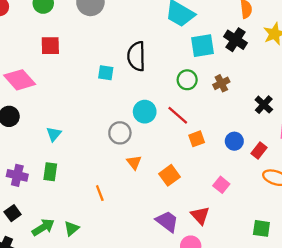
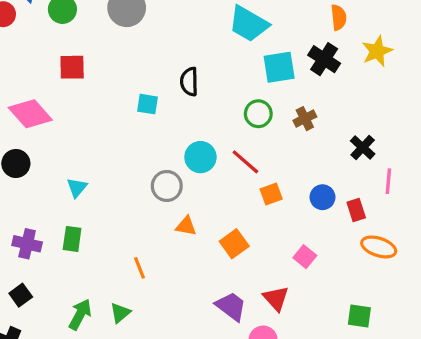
black semicircle: (136, 56) -> (189, 82), size x0.7
red rectangle: (259, 151) -> (356, 210), turned -56
orange triangle: (134, 162) -> (186, 226), turned -42
green arrow: (43, 227) -> (80, 314), moved, turned -30
green triangle: (72, 228) -> (120, 313), moved

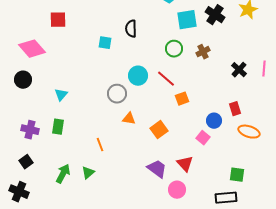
pink line: (388, 181) -> (264, 69), moved
blue circle: (322, 197) -> (214, 121), moved

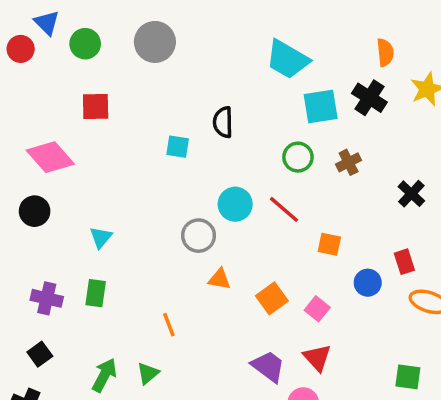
orange square: (182, 99) -> (329, 244), moved, turned 32
pink square: (203, 138) -> (317, 309), moved

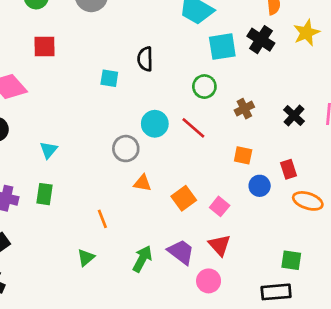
brown cross: (349, 162) -> (244, 109), moved
orange square: (329, 244) -> (243, 155), moved
green arrow: (104, 375) -> (142, 259), moved

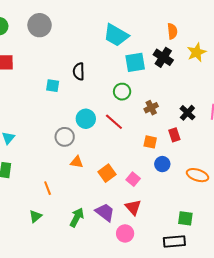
red rectangle: (288, 169) -> (174, 135), moved

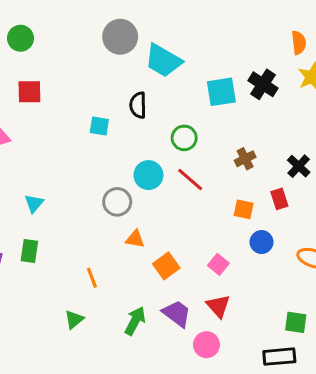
gray circle: (40, 25) -> (120, 37), moved
orange semicircle: (172, 31) -> (299, 43), moved
cyan trapezoid: (116, 35) -> (163, 61), moved
green circle: (122, 92) -> (184, 138), moved
orange square: (107, 173) -> (166, 266), moved

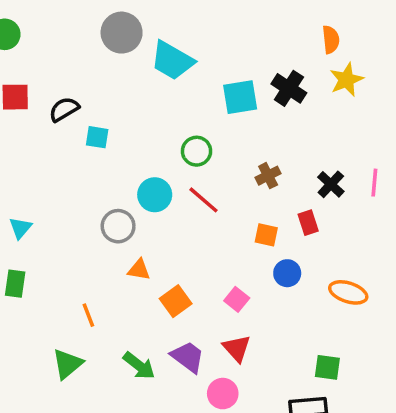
black semicircle: (138, 105) -> (64, 109), moved, turned 60
green triangle: (74, 319) -> (67, 364), size x1.4
green arrow: (135, 321) -> (139, 366), turned 100

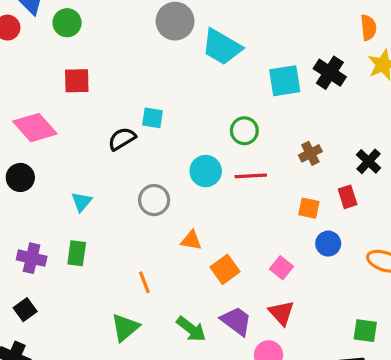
black semicircle: (64, 109) -> (122, 139), moved
red line: (204, 200) -> (251, 176), turned -44
gray circle: (118, 226) -> (154, 200), moved

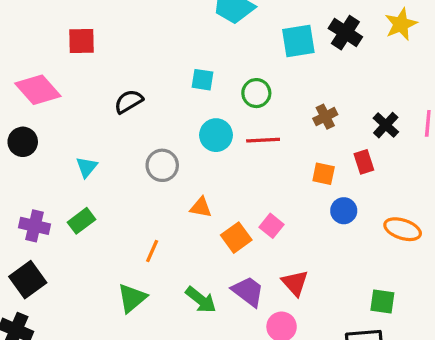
cyan square: (152, 118) -> (203, 80), moved
green rectangle: (77, 253) -> (82, 221), turned 45
pink square: (281, 268) -> (271, 226), moved
orange line: (144, 282) -> (152, 251), turned 45
black square: (25, 310) -> (28, 280), size x1.5

